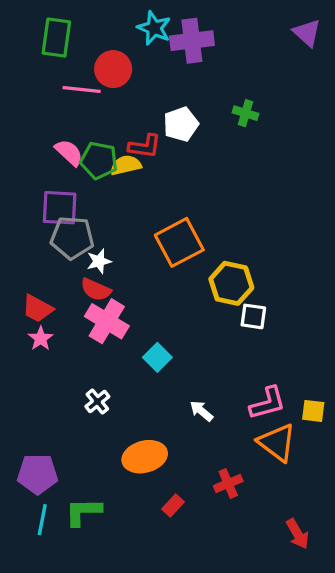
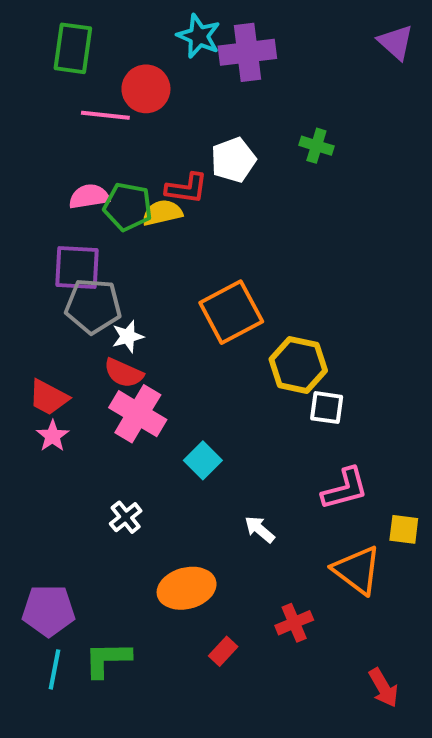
pink semicircle: (69, 153) -> (89, 196), turned -52
pink L-shape: (268, 403) -> (345, 489), moved

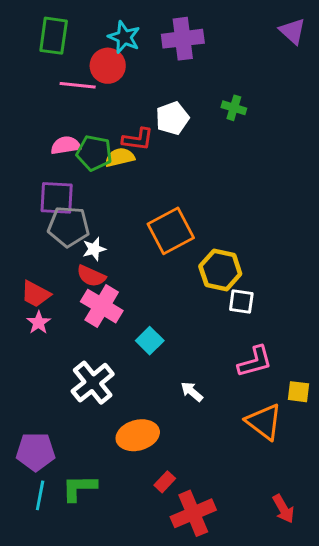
cyan star: (199, 36) -> (124, 37), moved
white cross: (126, 517) -> (93, 383), size x1.8
red cross: (294, 623) -> (193, 513), moved, size x1.6

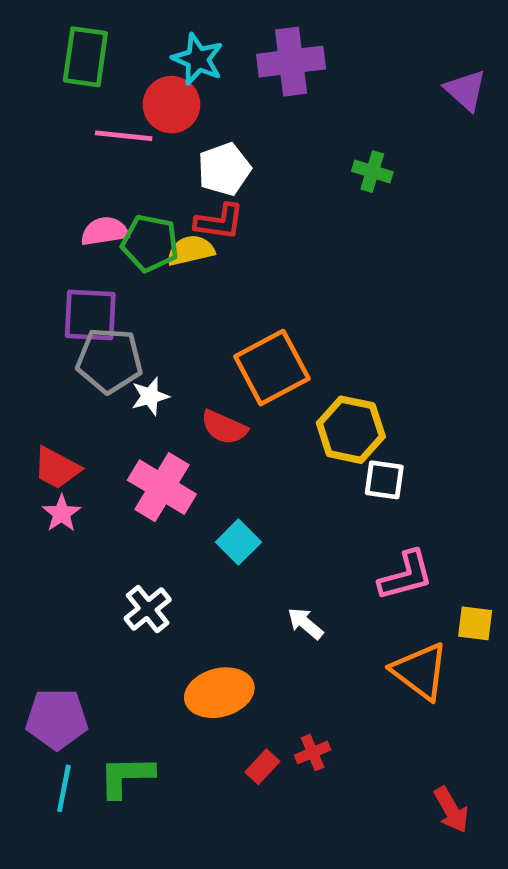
purple triangle: (292, 31) -> (466, 90), moved
white pentagon: (172, 118) -> (224, 169), moved
red semicircle: (91, 276) -> (224, 427), moved
white cross: (93, 383) -> (148, 609), size x0.7
red cross: (193, 513) -> (313, 752), moved, size x0.5

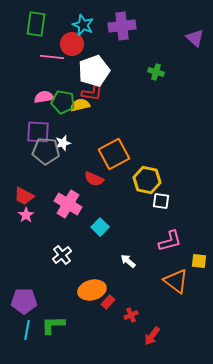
white pentagon: (224, 169) -> (94, 71), size x1.4
white star: (150, 396) -> (63, 143), moved
red rectangle: (262, 767) -> (108, 302), moved
red arrow: (451, 810) -> (152, 336), moved, turned 66

